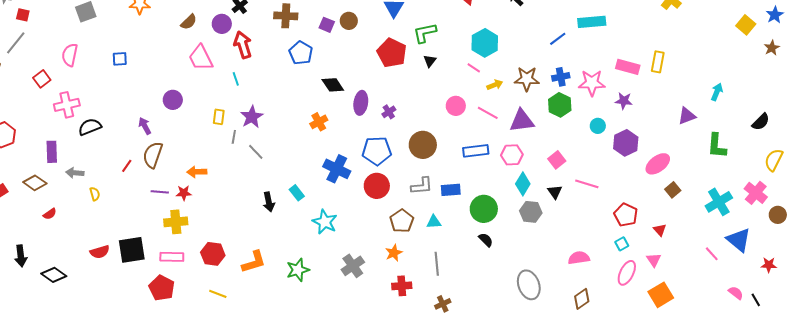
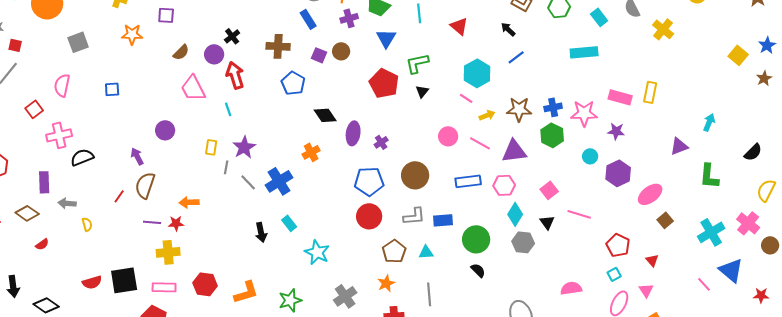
blue line: (558, 39) -> (516, 57), moved
blue cross: (337, 169) -> (279, 181), moved, turned 32

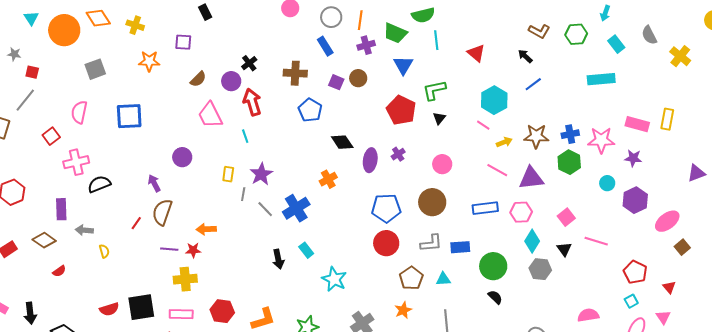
blue square: (112, 89) -> (129, 116), size x1.8
pink circle: (448, 136) -> (442, 164), moved
purple cross: (381, 142) -> (398, 154), moved

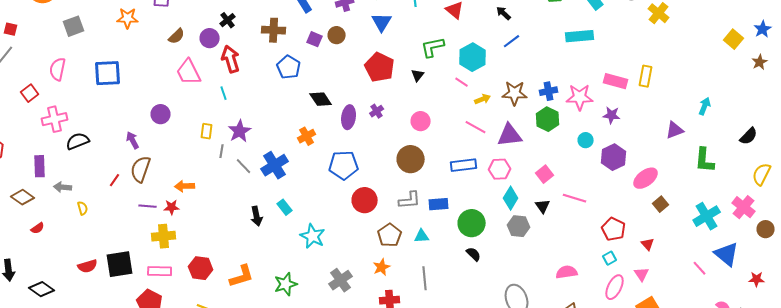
green L-shape: (434, 90) -> (433, 47), moved
blue pentagon: (386, 208) -> (344, 165), moved

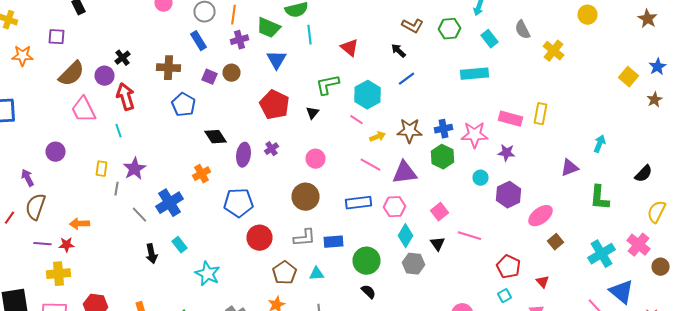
brown semicircle: (177, 36) -> (72, 74), size x1.6
gray line: (244, 166) -> (140, 215), moved

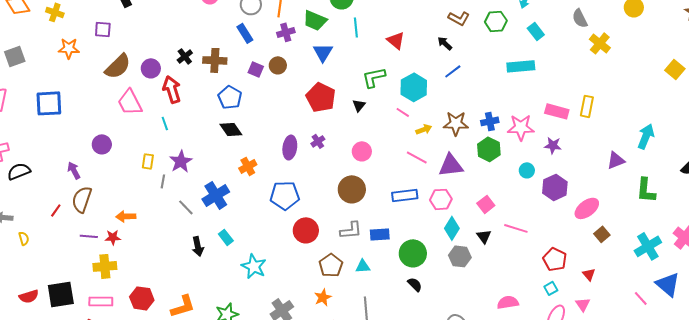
gray semicircle: (522, 30) -> (580, 18), moved
black cross: (122, 58) -> (185, 56), moved
black diamond: (216, 137) -> (231, 129), moved
cyan arrow: (600, 144) -> (646, 136), size x1.4

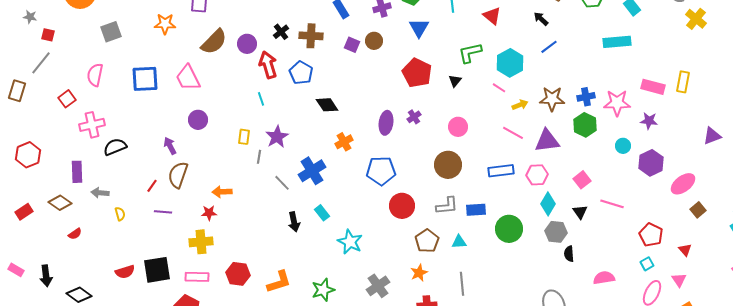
blue pentagon: (230, 97) -> (301, 73), moved
pink trapezoid: (130, 102) -> (188, 78), moved
purple line: (89, 236) -> (163, 212), moved
black semicircle: (415, 284) -> (569, 254), moved, turned -140

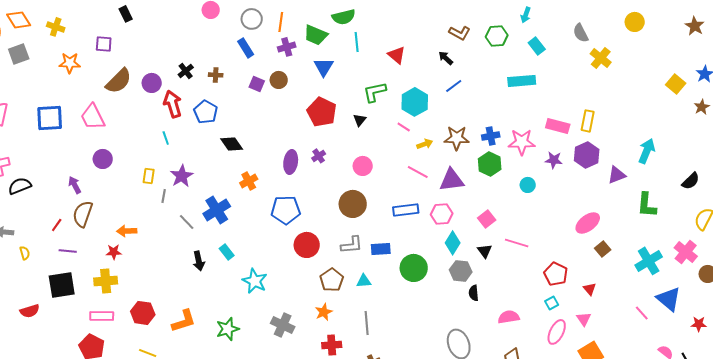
gray square: (111, 32) -> (19, 54), moved
brown cross: (311, 36) -> (216, 75), size x0.6
purple hexagon: (651, 163) -> (587, 155), moved
black square: (157, 270) -> (62, 285), moved
gray cross: (378, 286) -> (283, 325), turned -30

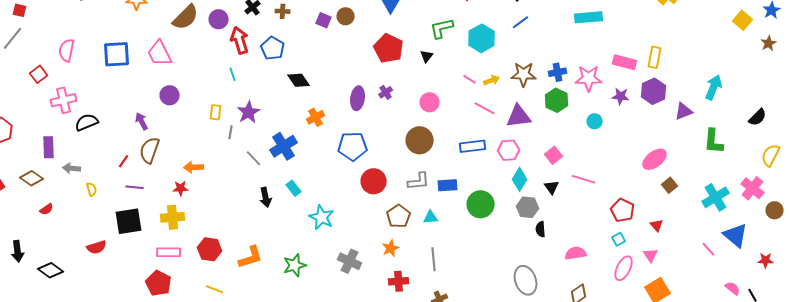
pink line: (404, 127) -> (470, 79), moved

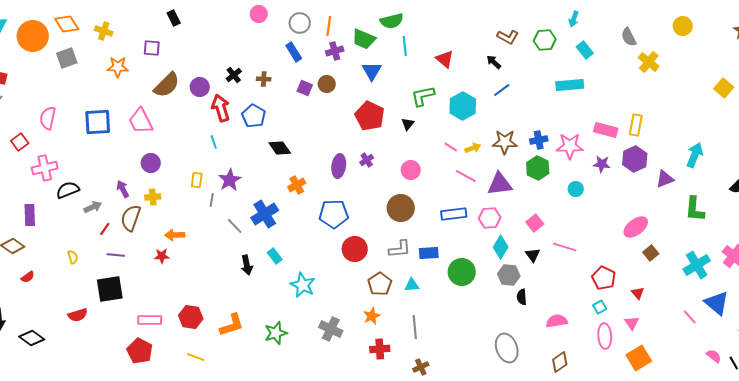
gray arrow: (72, 168) -> (93, 207), moved, turned 150
yellow cross: (173, 217) -> (153, 197), moved, size x0.7
pink ellipse: (624, 268) -> (605, 336), turned -30

